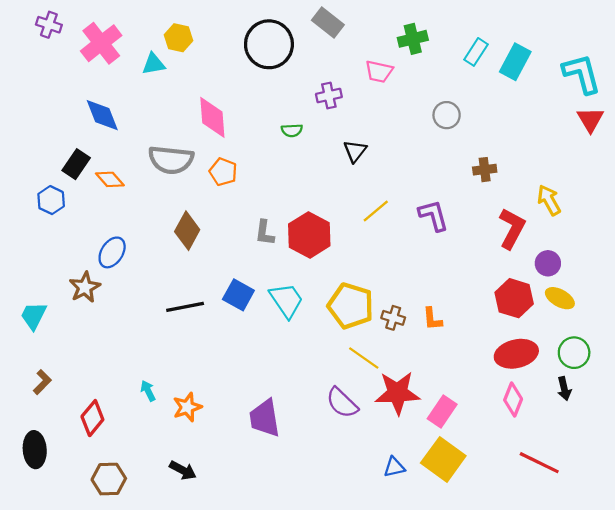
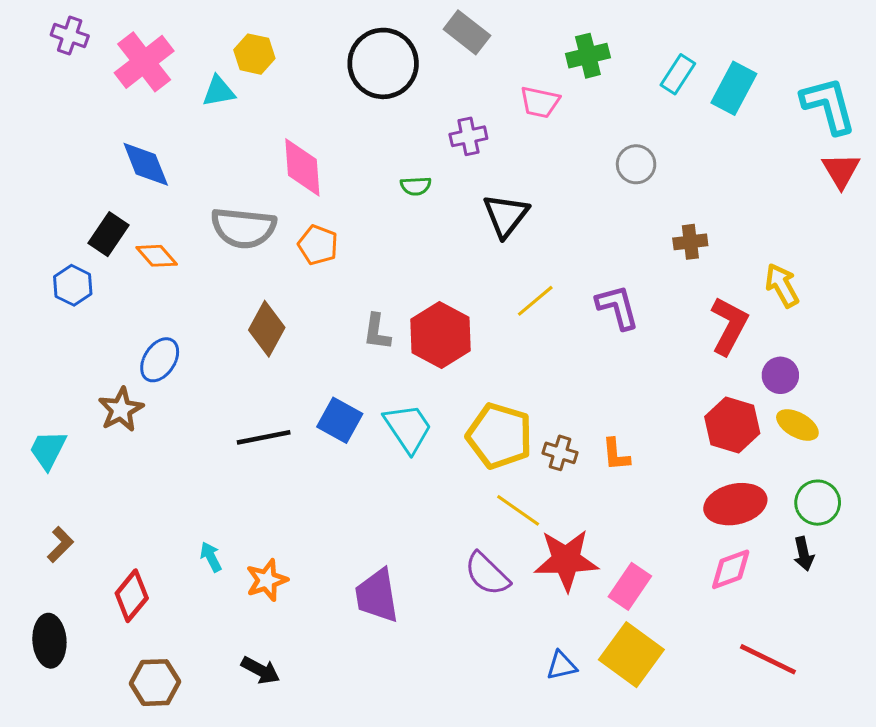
black triangle: (355, 151) -> (506, 215), size x1.4
pink diamond: (513, 400) -> (731, 569), turned 48

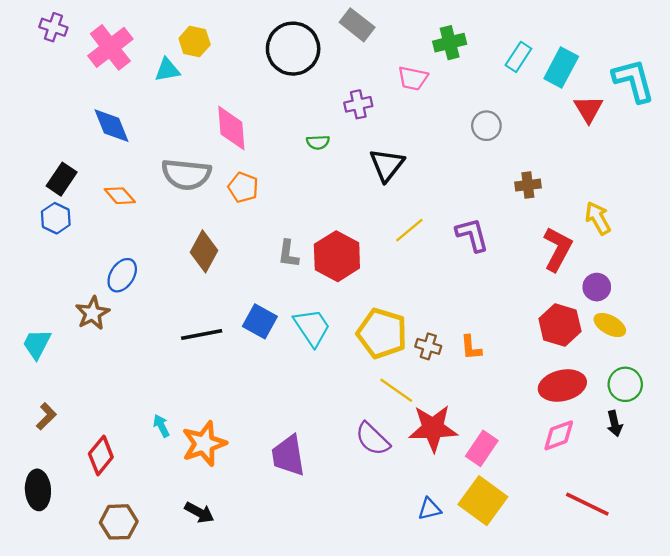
red triangle: (841, 170) -> (588, 109), moved
black rectangle: (108, 234) -> (62, 179), moved
orange star: (267, 580) -> (204, 444), size x1.4

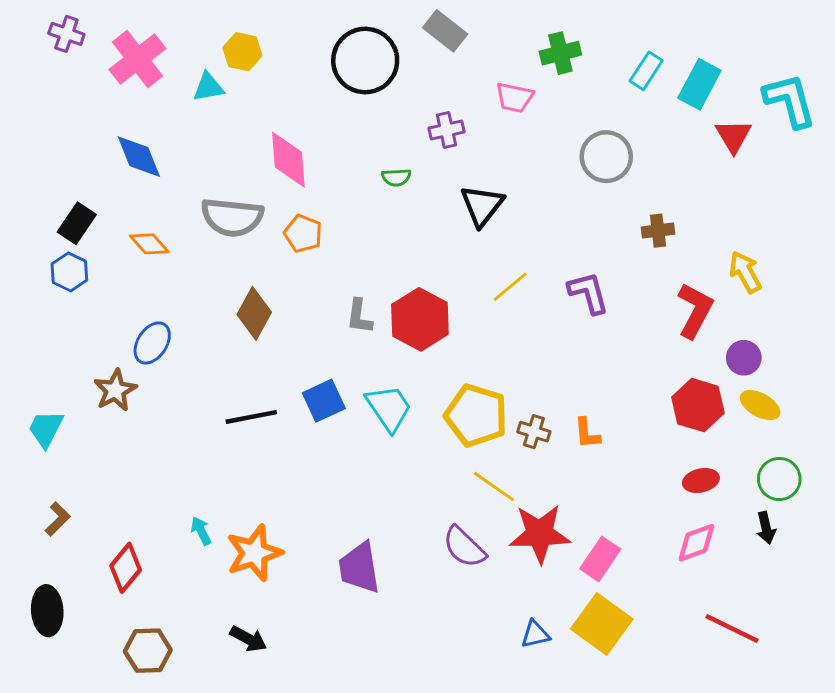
gray circle: (486, 126) -> (606, 157), size x1.4
blue square: (260, 321) -> (324, 401), turned 36
red ellipse: (562, 386) -> (701, 481), size x0.6

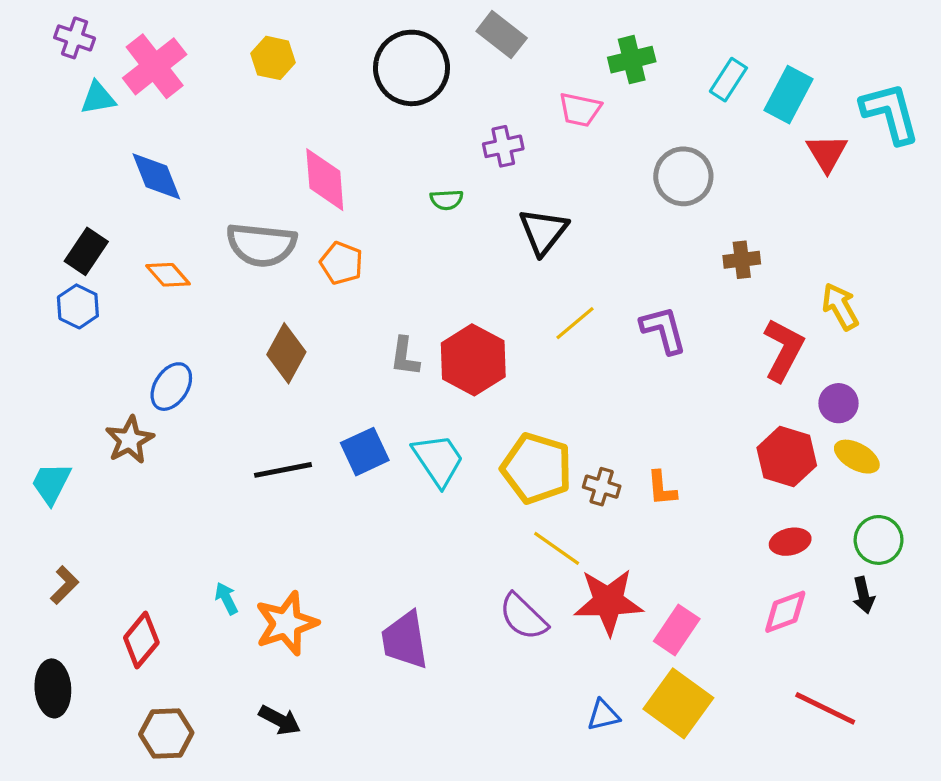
cyan triangle: (208, 87) -> (98, 98), moved

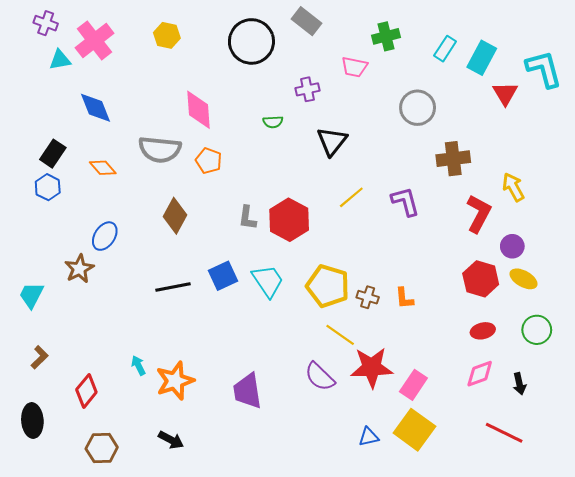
brown cross: (742, 260) -> (453, 159), size x1.5
black arrow: (864, 595) -> (519, 384), moved

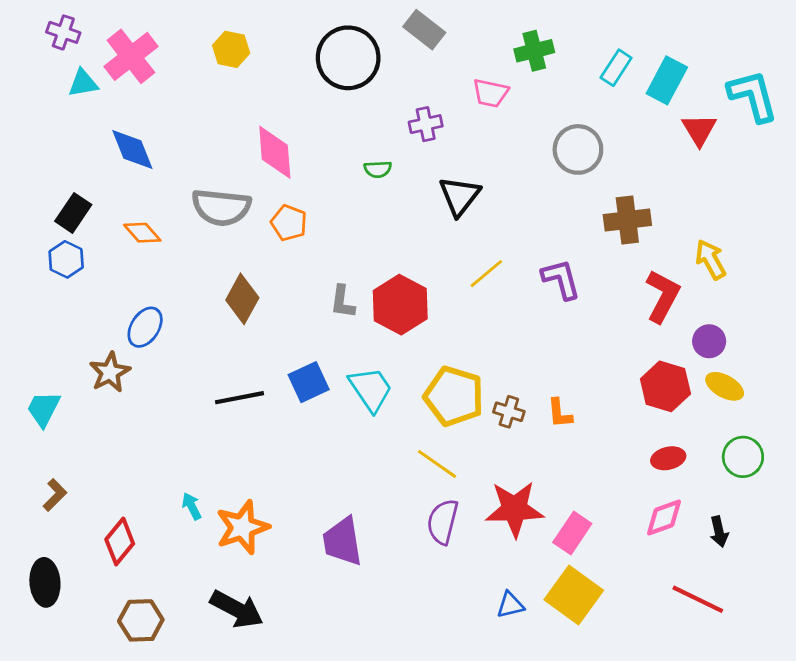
yellow line: (340, 335) -> (437, 464), moved
purple semicircle: (320, 377) -> (443, 522), turned 60
black arrow: (171, 440) -> (237, 609), size x1.5

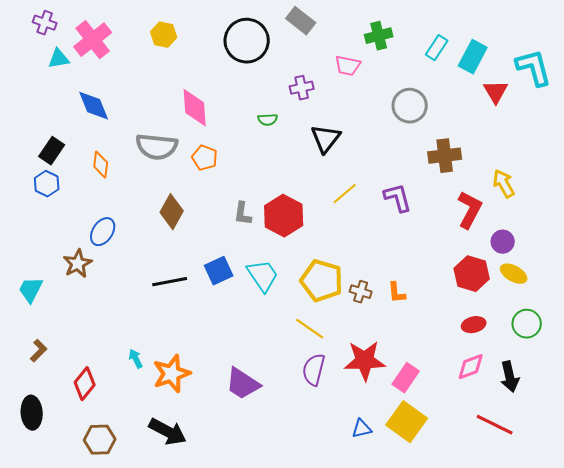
orange diamond: (142, 233) -> (101, 165), turned 48
black arrow: (719, 532) -> (510, 377), size x1.4
purple trapezoid: (342, 541) -> (243, 384), turned -48

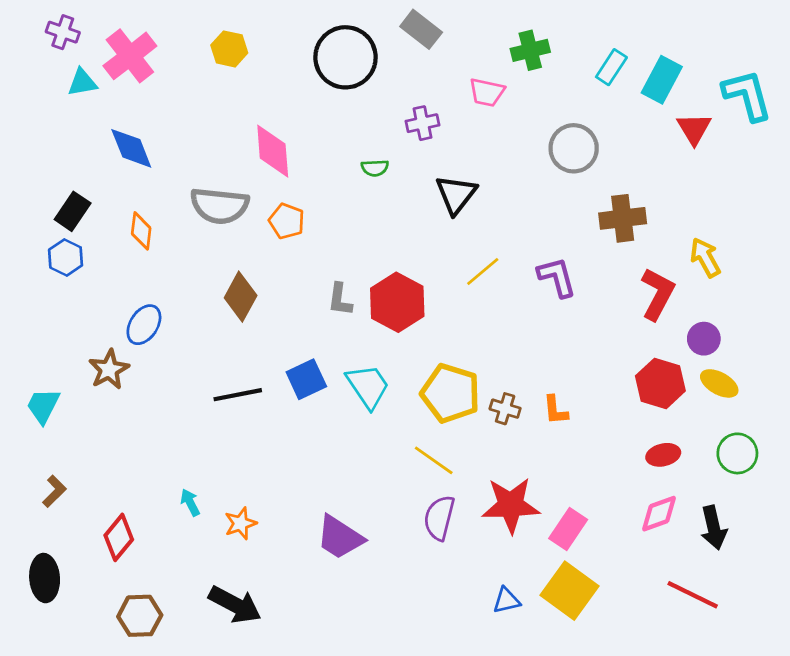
orange star: (172, 374) -> (241, 523), size x0.6

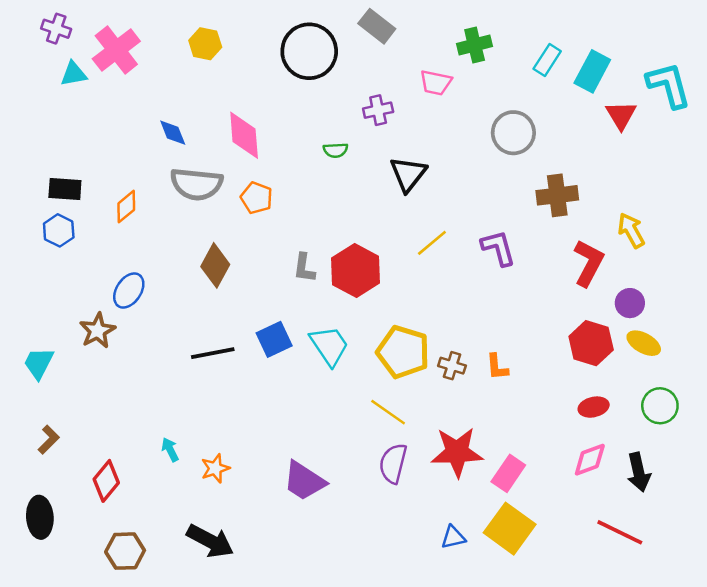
blue diamond: (131, 148) -> (173, 133), moved, size x0.7
black rectangle: (73, 211) -> (65, 189), turned 60
orange diamond: (141, 231) -> (126, 207), turned 44

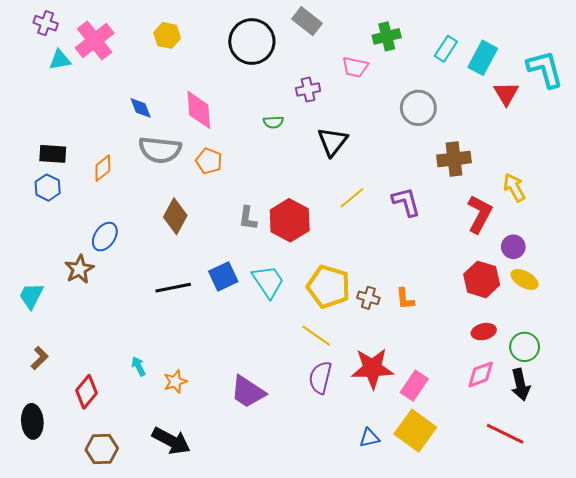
green circle: (660, 406) -> (525, 347), moved

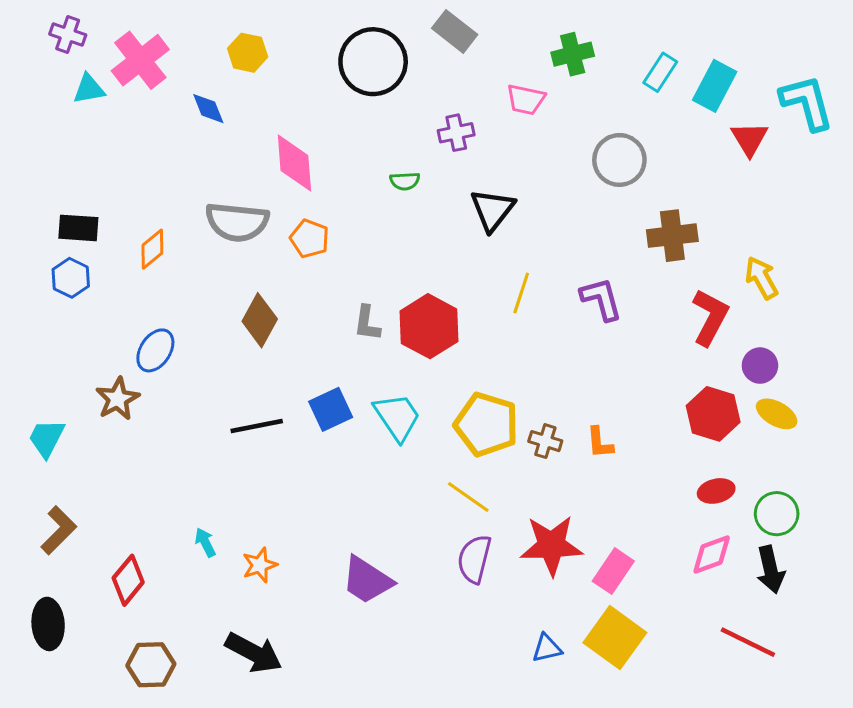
blue diamond: (141, 108) -> (208, 109), moved
yellow line: (352, 198) -> (521, 293), turned -32
brown L-shape: (39, 358) -> (59, 530), size x1.4

